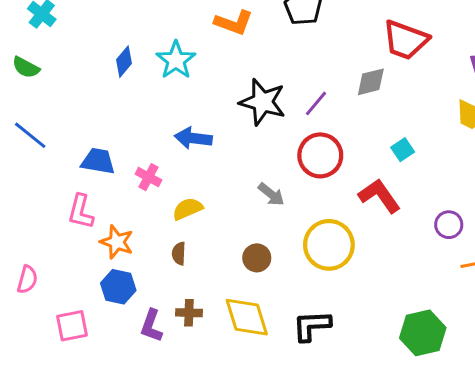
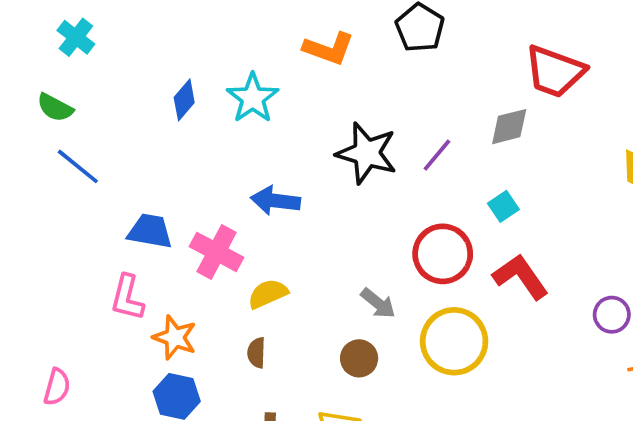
blue line: (30, 135) -> (78, 166), moved
cyan square: (403, 150) -> (503, 206), moved
red circle: (320, 155) -> (443, 254), moved
pink cross: (149, 177) -> (217, 252), size x1.5
gray arrow: (271, 194) -> (378, 303), moved

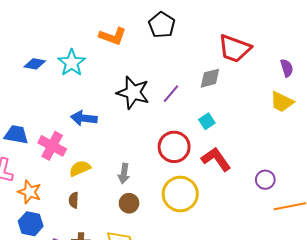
blue diamond: (184, 100) -> (35, 64), turned 60
gray arrow: (378, 303) -> (124, 174), moved, turned 60

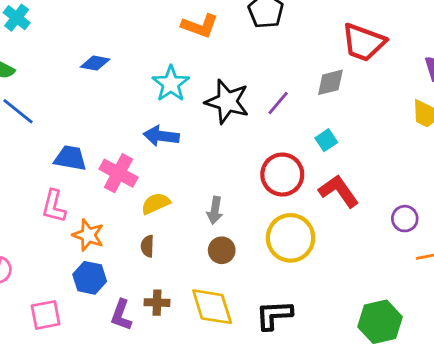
cyan star: (72, 63) -> (171, 84), moved

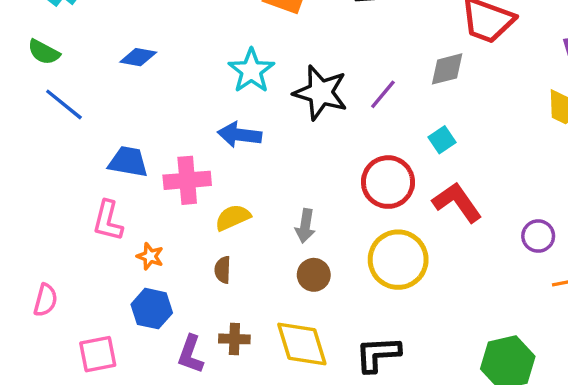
blue diamond: (95, 63) -> (138, 57), moved
pink cross: (118, 173) -> (187, 180), turned -33
orange star: (88, 235) -> (150, 256), size x0.7

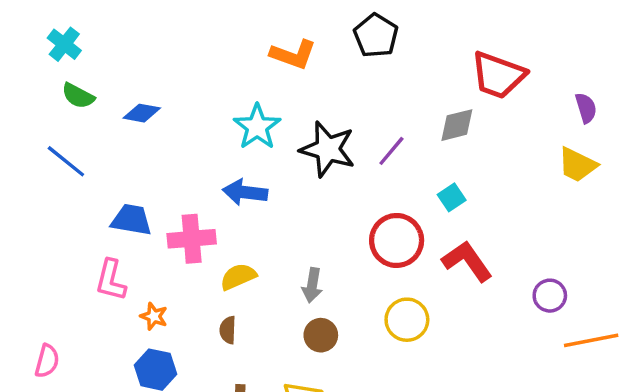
green semicircle: (44, 52) -> (78, 96), moved
yellow circle: (398, 260) -> (407, 320), size x0.7

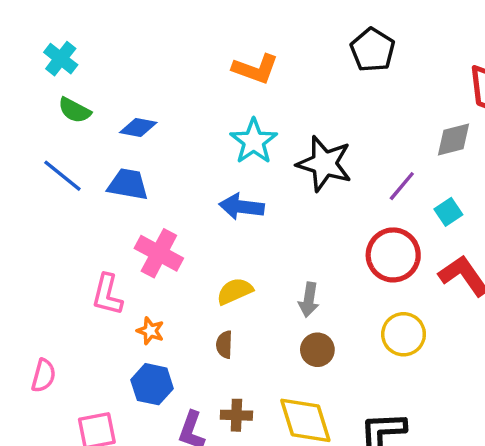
orange L-shape: (293, 55) -> (255, 69), moved
purple line: (391, 151) -> (402, 186), moved
blue trapezoid: (131, 220) -> (128, 184), moved
pink cross: (192, 239) -> (159, 253), moved, turned 33

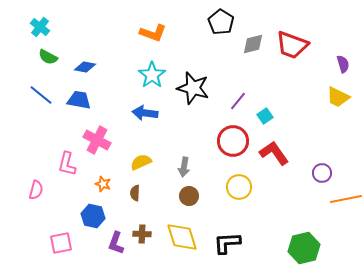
gray diamond: (454, 140) -> (253, 44), moved
orange star: (150, 331) -> (103, 184), moved
pink semicircle: (43, 376) -> (36, 190), moved

